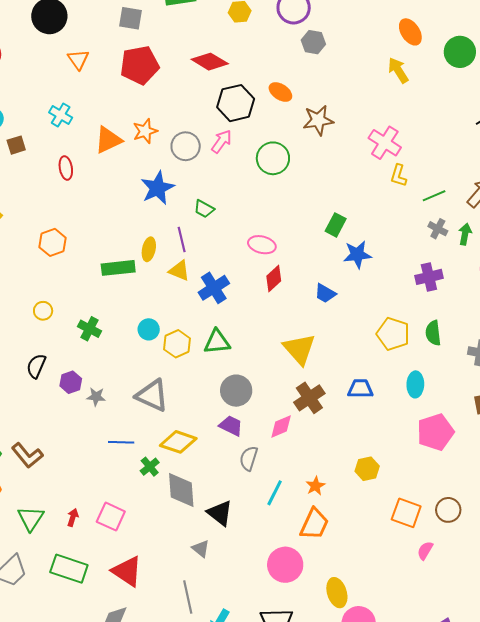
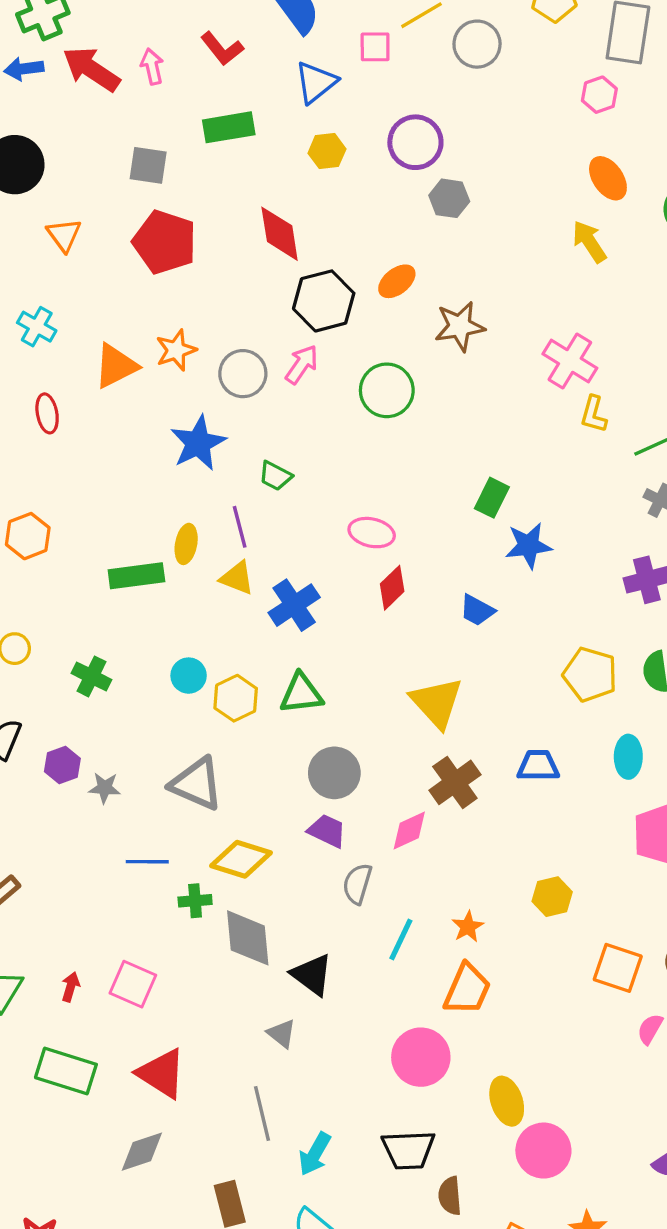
red diamond: (210, 62) -> (280, 234), turned 51
red pentagon: (140, 65) -> (165, 242), turned 30
orange ellipse: (280, 92) -> (397, 281), turned -70
green cross: (150, 467) -> (195, 901), turned 36

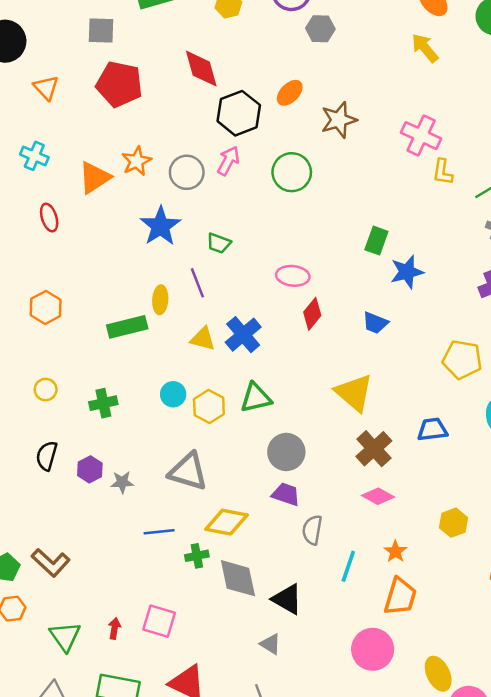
yellow triangle: (237, 578) -> (203, 339), moved
green cross: (91, 676) -> (103, 403), turned -32
pink diamond: (409, 830) -> (378, 496), moved, turned 60

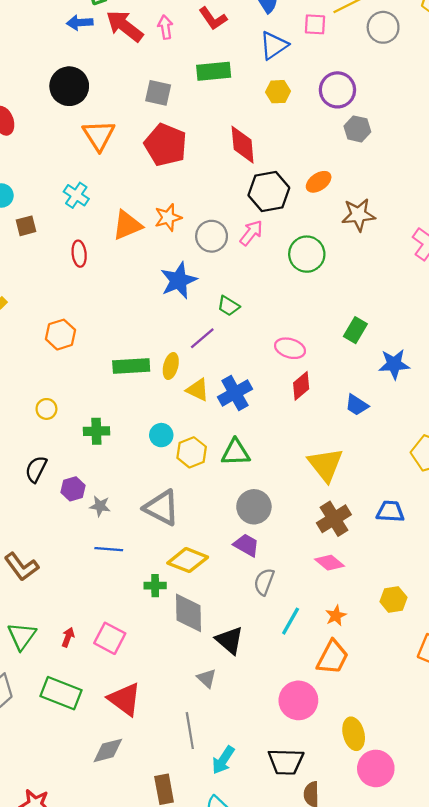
orange triangle: (46, 88) -> (99, 135), size x1.4
green rectangle: (376, 241) -> (355, 330), moved
purple line: (197, 283) -> (202, 338), turned 60
yellow ellipse: (160, 300) -> (171, 366), moved
blue line: (159, 532) -> (109, 549), moved

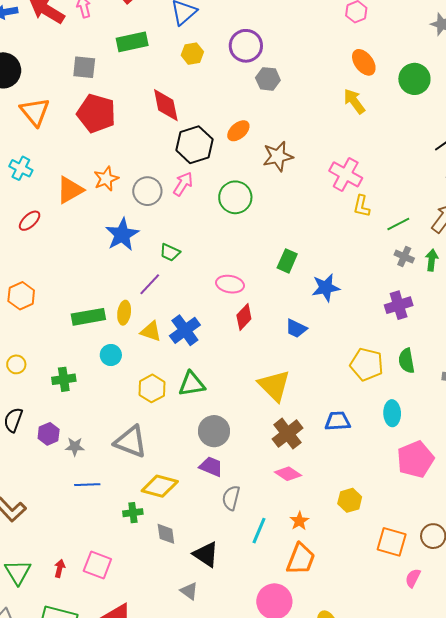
red ellipse: (79, 254) -> (30, 221), turned 60
cyan circle: (161, 435) -> (111, 355), moved
gray diamond: (188, 613) -> (166, 534), size x0.6

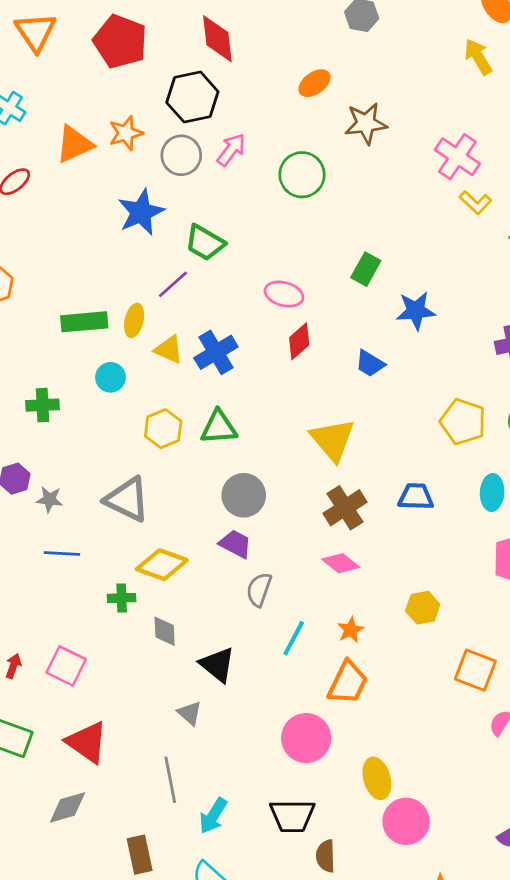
black hexagon: (194, 145) -> (192, 97), moved
yellow L-shape: (362, 206) -> (475, 202), turned -65
green trapezoid: (170, 252) -> (205, 243), size x1.4

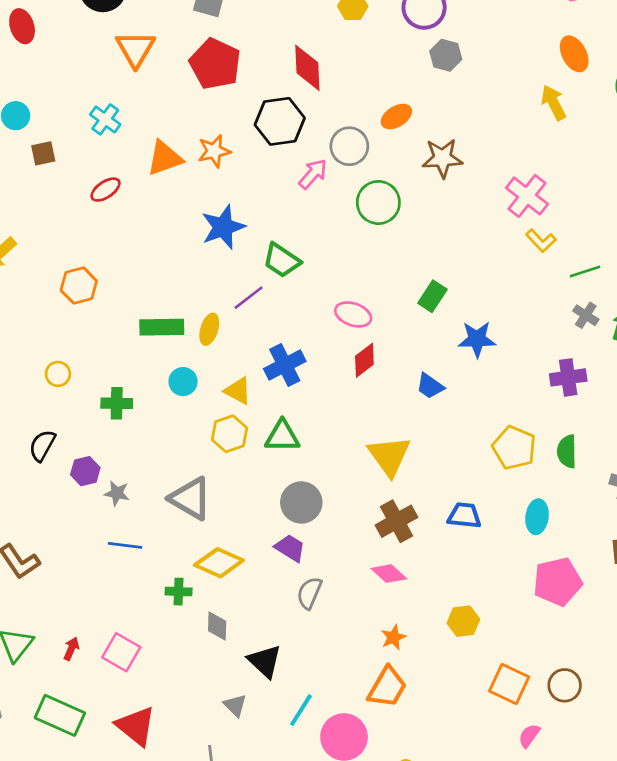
gray circle: (181, 155) -> (349, 146), moved
yellow triangle: (169, 350) -> (238, 391), moved
cyan line: (294, 638) -> (301, 710), moved

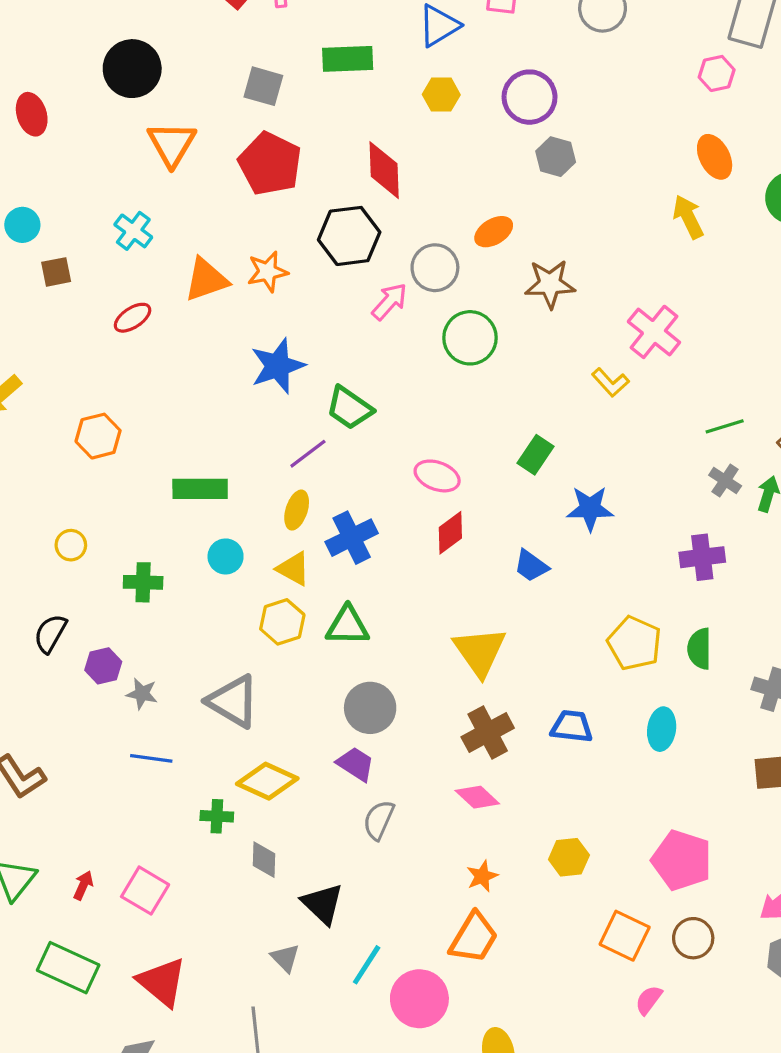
yellow L-shape: (541, 241) -> (610, 382), moved
yellow ellipse: (209, 329) -> (297, 510), moved
pink pentagon: (557, 582) -> (682, 860), moved, turned 30

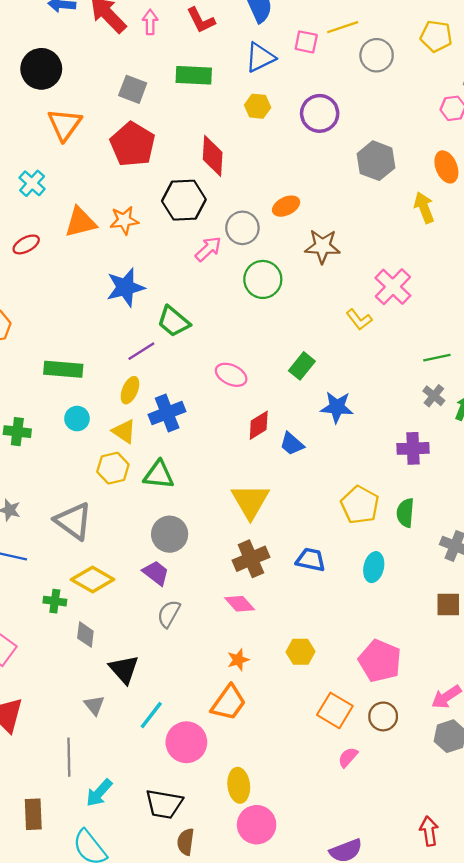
gray hexagon: (556, 157) -> (376, 161), moved, size x1.4
red diamond: (450, 533) -> (259, 425), moved

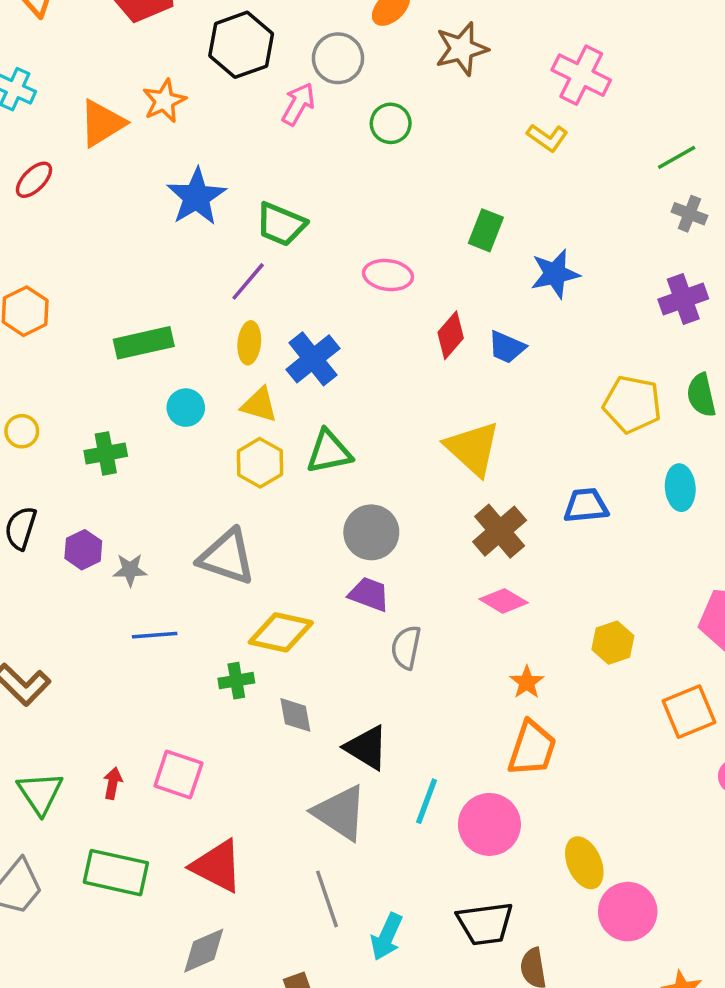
green circle: (263, 279) -> (391, 123), size x0.7
gray triangle: (94, 705) -> (340, 813), size x1.8
orange square: (335, 710) -> (689, 712), turned -36

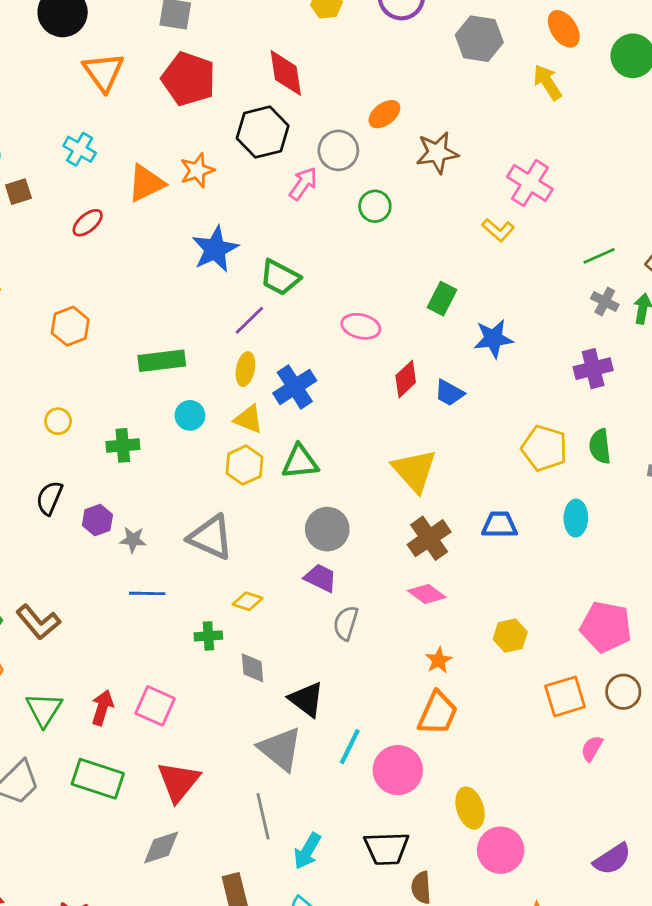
yellow diamond: (281, 632) -> (248, 601), size x0.6
red arrow: (113, 783) -> (102, 708), size x1.4
red triangle: (217, 866) -> (178, 782), turned 36

